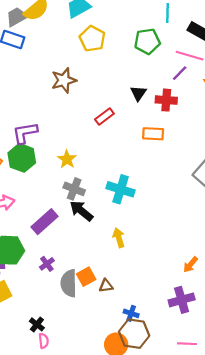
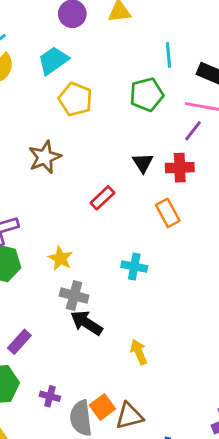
orange rectangle: (153, 134) -> (168, 213), turned 65
cyan cross: (121, 189) -> (134, 267), moved, size x0.7
purple rectangle: (45, 222) -> (19, 342), moved, size x0.7
purple cross: (47, 264) -> (50, 396), turned -32
brown triangle: (106, 286) -> (129, 416), size x1.5

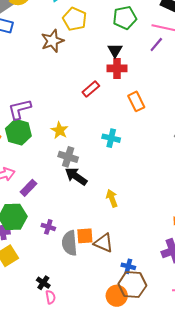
brown star: (45, 157) -> (52, 41), moved
black triangle: (143, 163) -> (115, 50), moved
red cross: (180, 168) -> (117, 68), moved
orange square: (102, 407) -> (85, 236), turned 30
brown triangle: (129, 416) -> (104, 243), turned 35

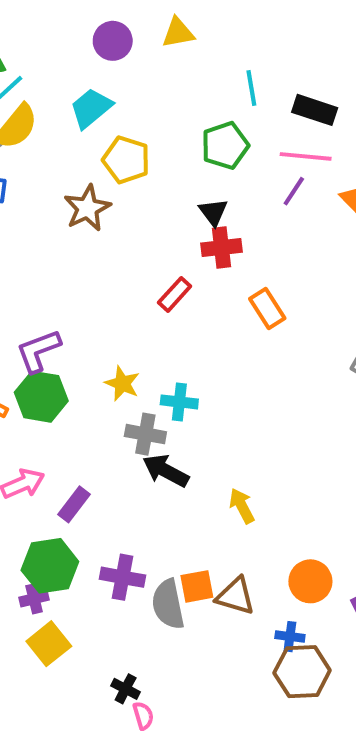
cyan cross: (111, 138) -> (179, 402), moved
purple cross: (48, 227) -> (122, 577), size x1.5
orange circle: (117, 296) -> (310, 581), moved

